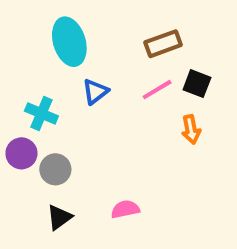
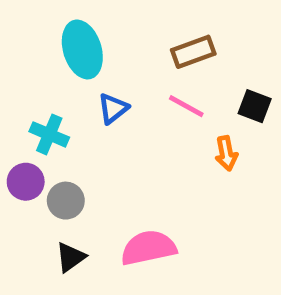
black square: (197, 84) -> (255, 106), moved
pink line: (157, 90) -> (186, 106), turned 60
pink semicircle: (125, 209) -> (148, 248), size x1.6

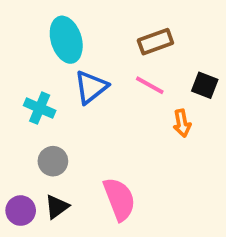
blue triangle: (113, 108) -> (91, 87), size x1.4
purple circle: (26, 182) -> (21, 211), moved
pink semicircle: (148, 248) -> (119, 199), turned 81

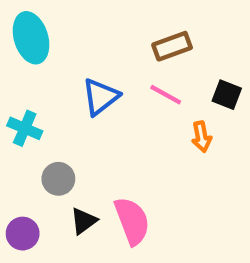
cyan ellipse: (66, 40) -> (31, 38), moved
cyan cross: (40, 108) -> (25, 128), moved
black triangle: (57, 207) -> (84, 221), moved

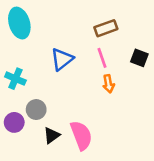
pink line: (166, 95) -> (102, 58), turned 42
orange arrow: (202, 137) -> (108, 84), moved
purple circle: (23, 234) -> (14, 122), moved

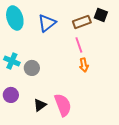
black square: (139, 58) -> (101, 15), moved
blue triangle: (62, 59) -> (47, 23), moved
gray circle: (36, 110) -> (32, 68), moved

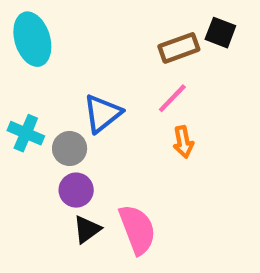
blue triangle: (47, 23) -> (102, 113), moved
pink line: (79, 45) -> (172, 98), turned 63
purple circle: (11, 95) -> (76, 190), moved

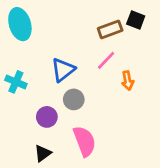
orange arrow: (183, 142) -> (128, 81), moved
gray circle: (70, 148) -> (74, 99), moved
black triangle: (87, 229) -> (43, 153), moved

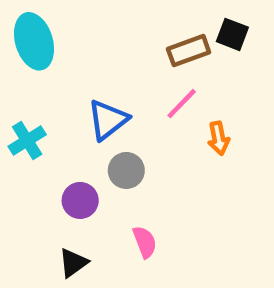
cyan cross: (16, 82) -> (27, 140), turned 35
pink semicircle: (85, 141) -> (145, 242), size x0.6

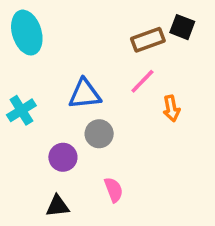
blue triangle: (108, 120) -> (85, 94), turned 32
black triangle: (73, 263) -> (58, 206), turned 30

